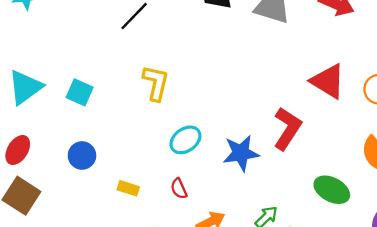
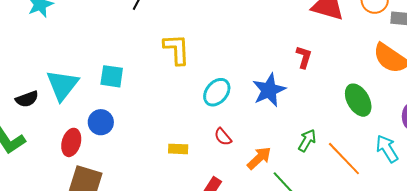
red L-shape: (287, 129) -> (304, 57), size x0.6
blue circle: (82, 155) -> (101, 122), moved
green ellipse: (332, 190) -> (358, 100), turned 48

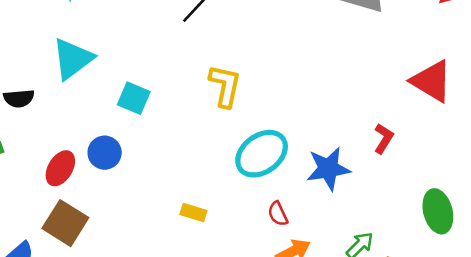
cyan triangle: (62, 85) -> (73, 59), moved
cyan ellipse: (217, 92) -> (262, 154), size x1.4
red semicircle: (223, 137) -> (278, 214), moved

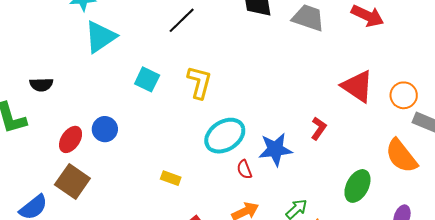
cyan triangle: (73, 59) -> (100, 37), moved
cyan square: (134, 98) -> (147, 79), moved
green ellipse: (438, 211) -> (357, 186), turned 40
red semicircle: (278, 214) -> (244, 169), moved

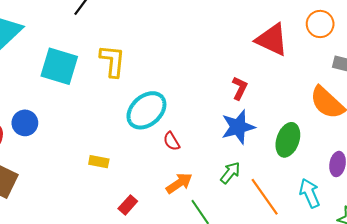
cyan square: (147, 79) -> (59, 66), size x1.5
orange circle: (404, 95) -> (320, 24), moved
blue star: (275, 149) -> (238, 127), moved

